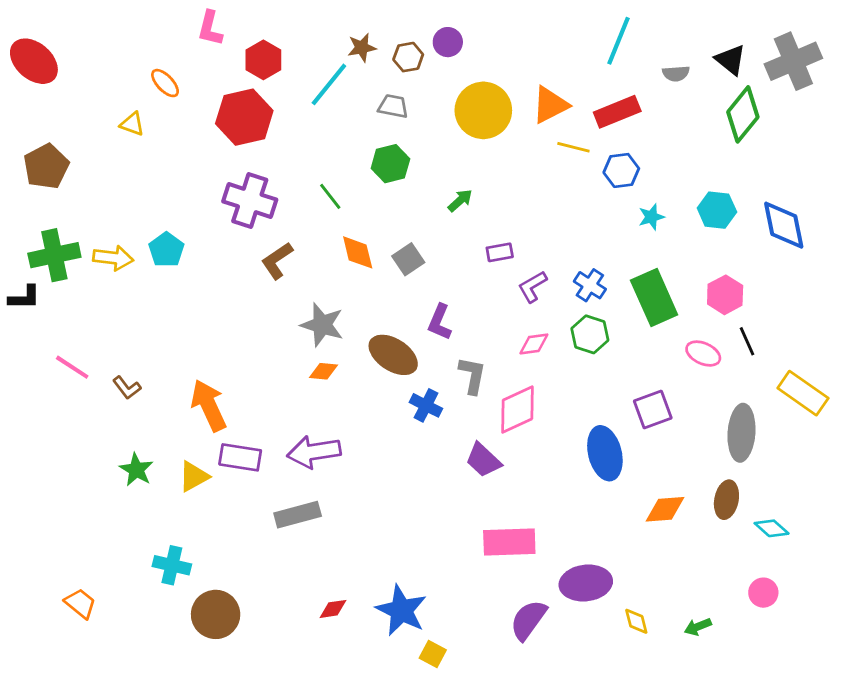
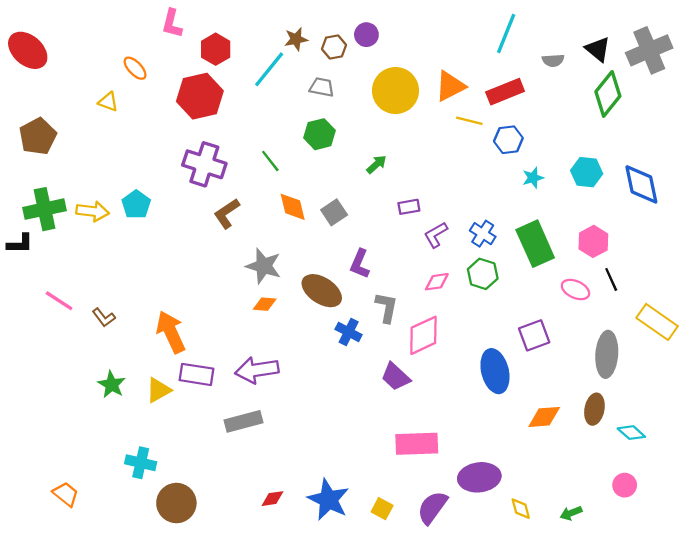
yellow square: (433, 654) -> (382, 509), moved

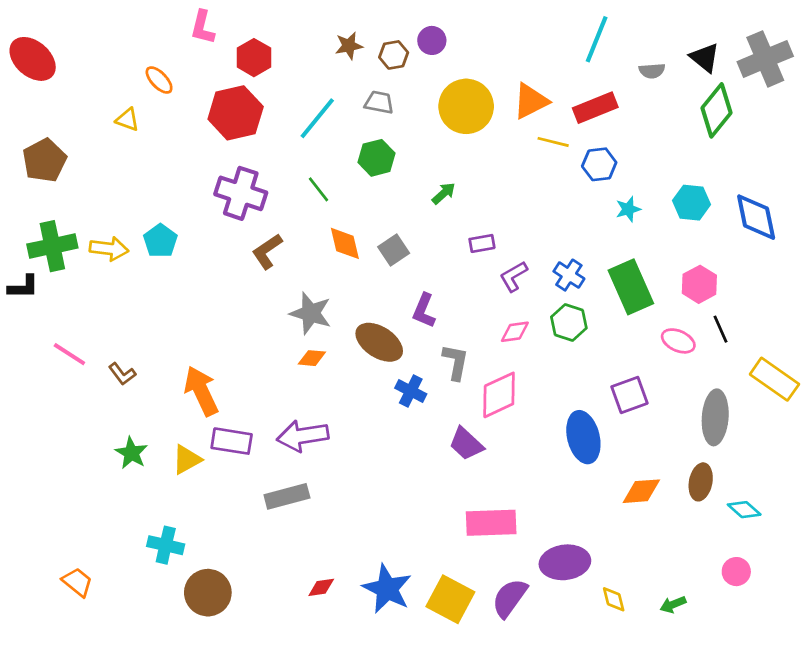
cyan line: (269, 69) -> (317, 118), moved
yellow square: (382, 509) -> (450, 599), size x1.8

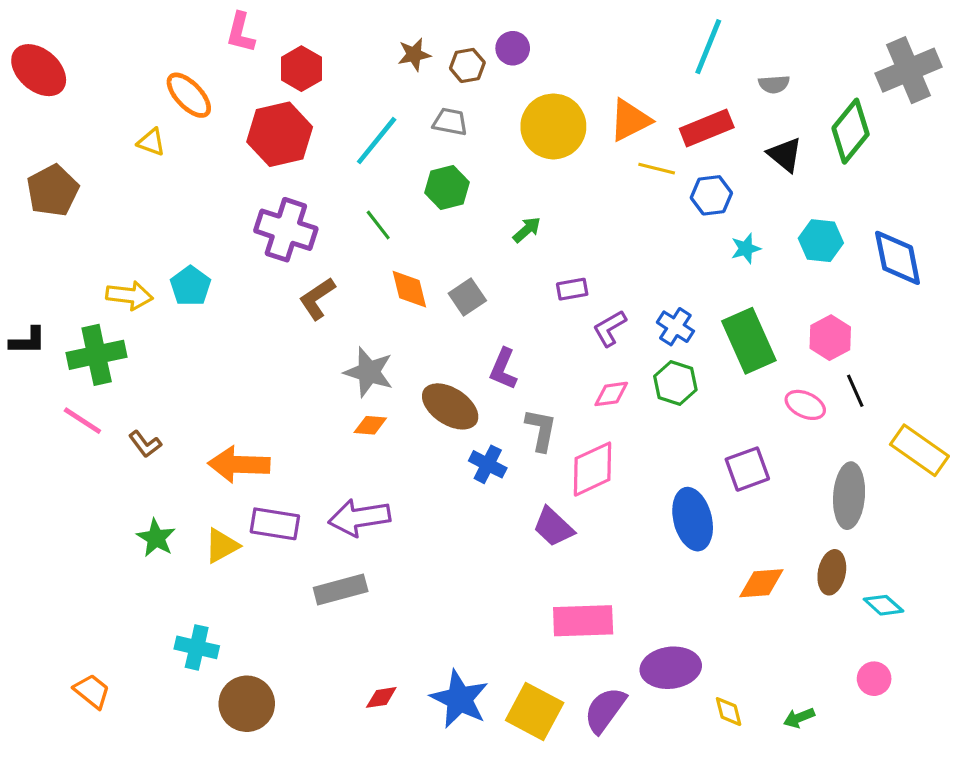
black triangle: (705, 58) -> (785, 155), moved
orange ellipse: (159, 80) -> (189, 95), size x1.4
green cross: (52, 246) -> (97, 355), moved
orange arrow: (201, 391) -> (239, 464), turned -63

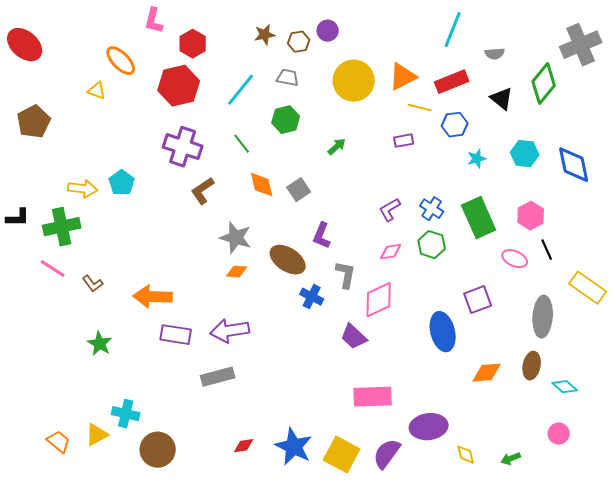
purple rectangle: (572, 289) -> (404, 141), moved
yellow triangle: (222, 546) -> (97, 435), moved

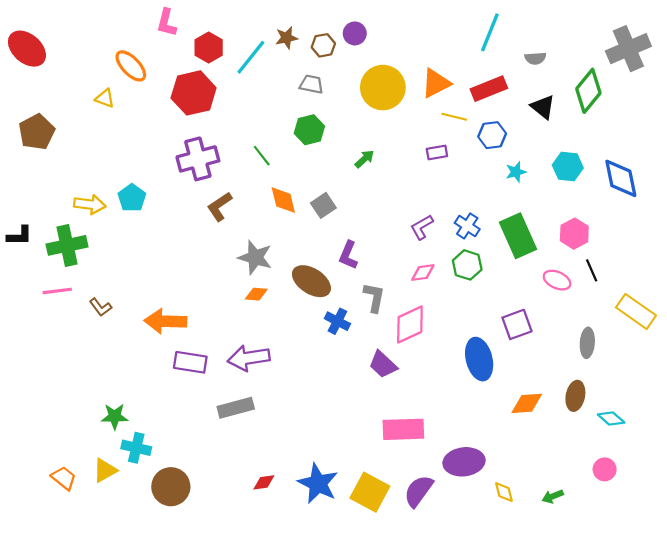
cyan line: (241, 90) -> (251, 57), moved
purple cross: (183, 147) -> (198, 159), turned -33
pink line: (53, 269) -> (57, 291), turned -40
gray ellipse: (543, 317) -> (587, 343), size x0.7
green star: (100, 344) -> (115, 416), moved, turned -30

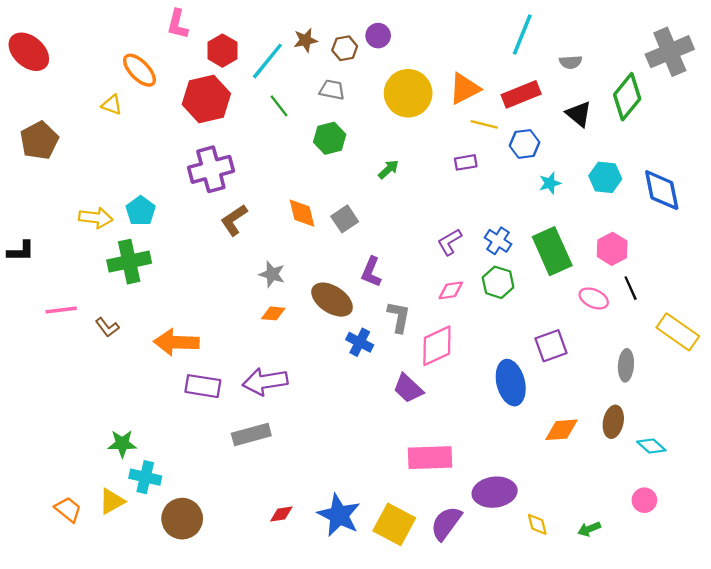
green line: (262, 156) -> (279, 106), moved
green cross: (67, 245) -> (129, 262), moved
gray star: (255, 257) -> (272, 274), size x0.7

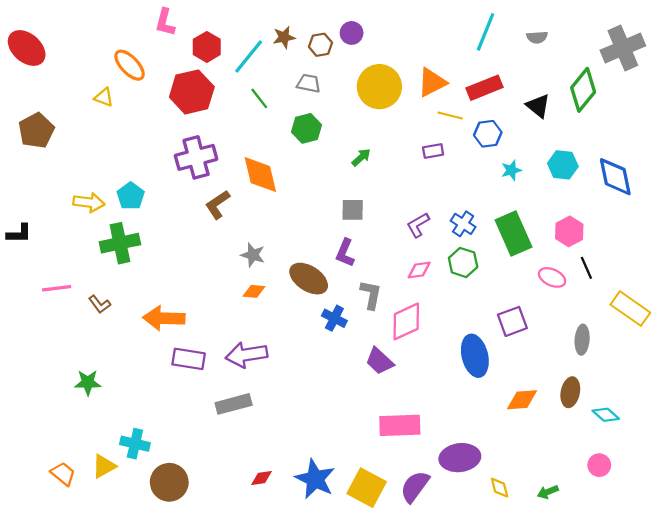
gray semicircle: (571, 62) -> (537, 37), moved
orange diamond: (302, 213) -> (260, 175), moved, size x1.4
gray square: (345, 219) -> (353, 210), moved, turned 35
green star: (122, 444) -> (88, 383), moved

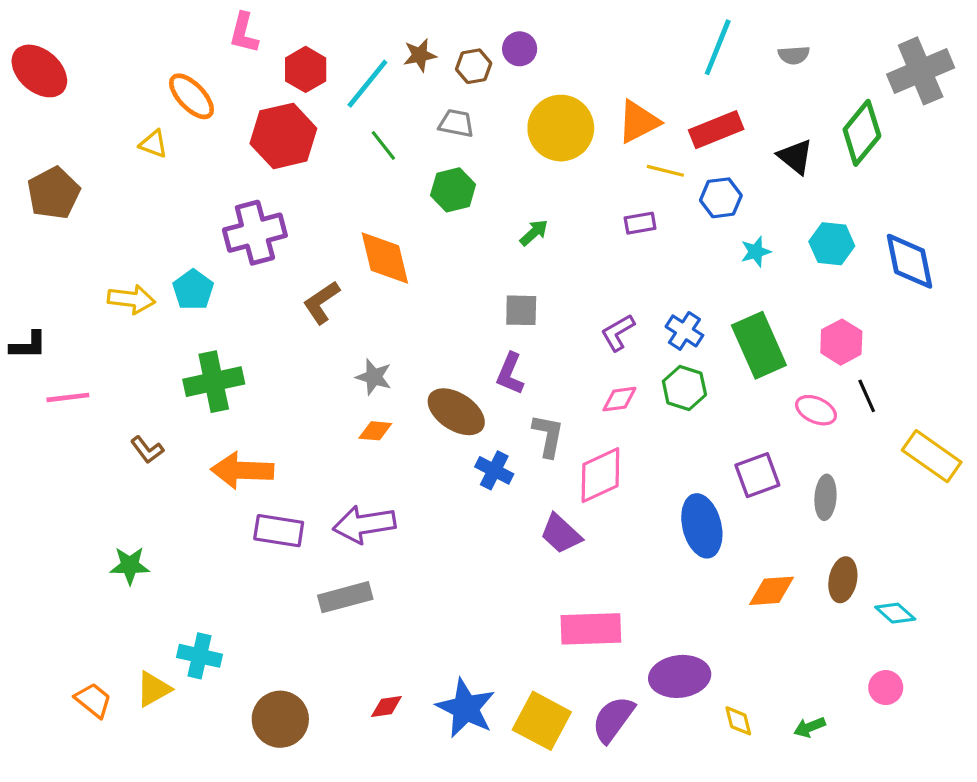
purple cross: (196, 157) -> (255, 233), moved
green cross: (120, 243) -> (214, 382), moved
pink line: (57, 288) -> (68, 397), moved
gray ellipse: (582, 340) -> (825, 497), moved
brown circle: (169, 482) -> (280, 719), moved

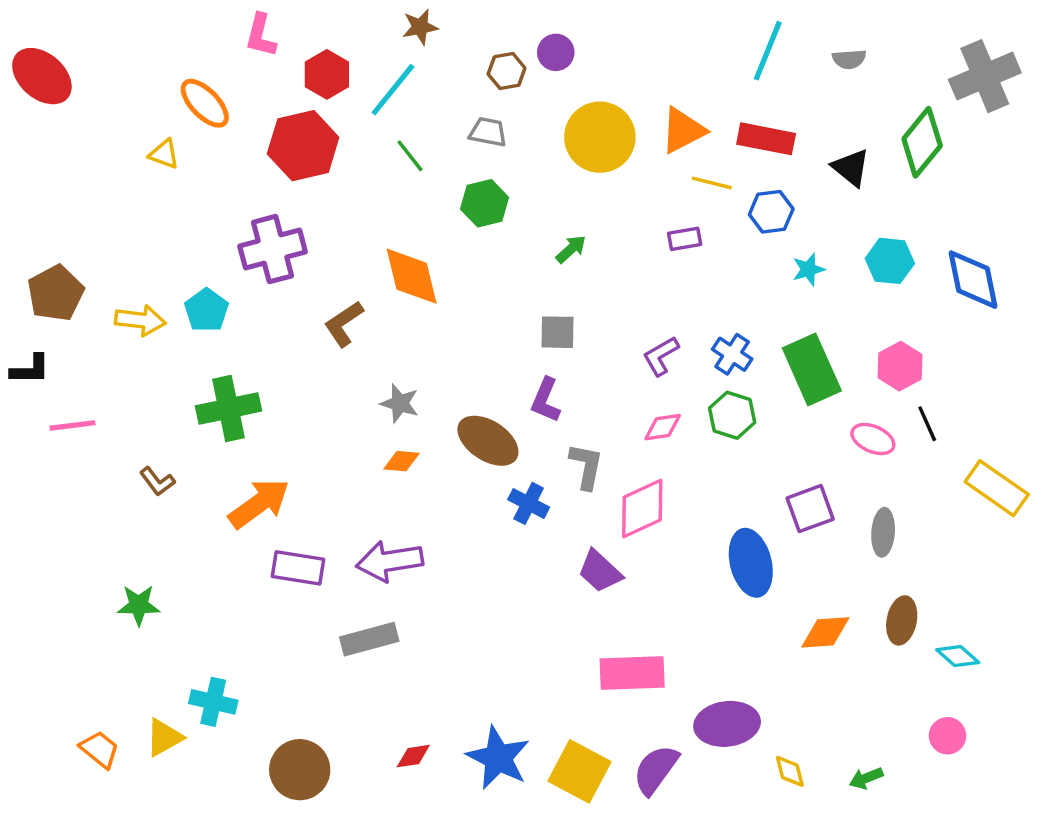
brown star: (420, 55) -> (420, 27), moved
red rectangle: (716, 130) -> (766, 139), turned 33
brown pentagon: (54, 193) -> (56, 293), moved
orange arrow: (242, 470) -> (259, 503), turned 142

